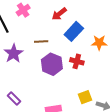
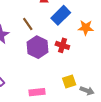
brown line: (41, 42) -> (28, 24), turned 56

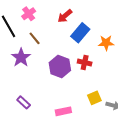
brown line: (28, 24) -> (35, 38), moved

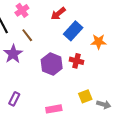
purple rectangle: (24, 102) -> (14, 99), turned 72

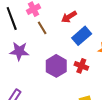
brown line: (27, 35) -> (42, 28), moved
purple star: (13, 54) -> (19, 51), turned 30

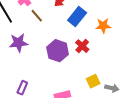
red cross: (81, 66) -> (82, 46), turned 32

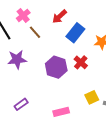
purple rectangle: (22, 88) -> (21, 104), turned 32

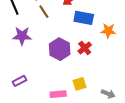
blue rectangle: (75, 33) -> (84, 18), turned 54
yellow square: (92, 97) -> (79, 84), moved

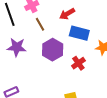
purple hexagon: (60, 49) -> (53, 50), moved

